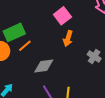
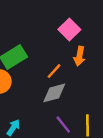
orange line: (25, 46) -> (54, 71), moved

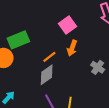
gray diamond: (54, 93) -> (47, 75), turned -30

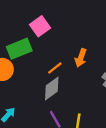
pink square: (67, 25) -> (40, 26), moved

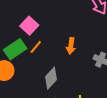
orange line: (55, 68) -> (36, 47), moved

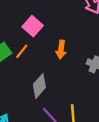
pink square: (29, 26) -> (33, 26), moved

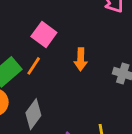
gray diamond: (39, 86) -> (33, 114), moved

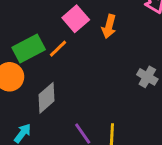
orange arrow: (81, 59) -> (109, 26), moved

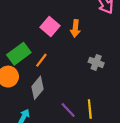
orange line: (58, 49) -> (41, 60), moved
gray cross: (147, 77) -> (96, 62), moved

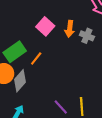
gray cross: (96, 62) -> (87, 36), moved
gray diamond: (38, 88) -> (20, 81), moved

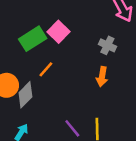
orange arrow: (70, 29) -> (102, 77), moved
green rectangle: (15, 52) -> (33, 39), moved

